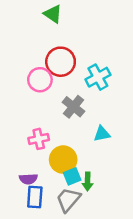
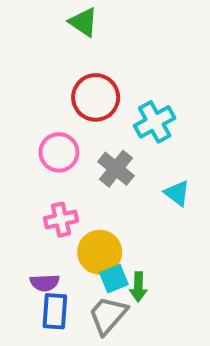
pink circle: (40, 80) -> (59, 152), moved
cyan triangle: (102, 134) -> (177, 193), moved, turned 48

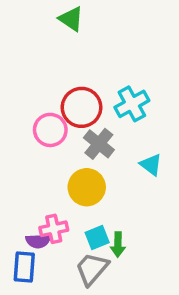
red circle: (96, 97) -> (82, 107), moved
pink cross: (61, 220) -> (54, 229), moved
yellow circle: (100, 252) -> (87, 187), moved
blue rectangle: (55, 311) -> (24, 267), moved

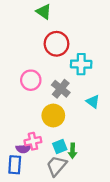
cyan cross: (132, 104) -> (81, 64), turned 30
red circle: (82, 107) -> (56, 44), moved

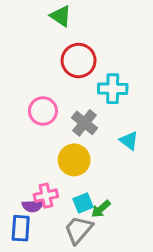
green arrow: (73, 151) -> (101, 209), turned 48

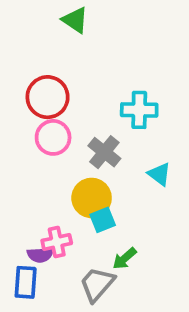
red circle: (79, 61) -> (48, 97), moved
cyan square: (83, 203) -> (103, 220), moved

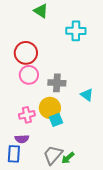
cyan cross: (139, 110) -> (76, 31), moved
gray cross: (104, 152) -> (57, 83), turned -36
pink cross: (57, 242) -> (27, 115), moved
green arrow: (125, 258) -> (68, 158), moved

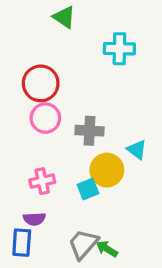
yellow circle: (50, 108) -> (107, 170), moved
green arrow: (68, 158) -> (107, 249), turned 72

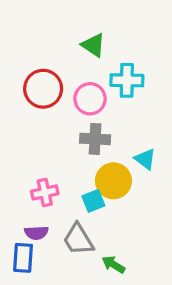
green triangle: (64, 17) -> (93, 45), moved
cyan cross: (119, 49) -> (127, 80), moved
pink circle: (45, 118) -> (90, 99), moved
gray trapezoid: (83, 244) -> (78, 239), moved, turned -72

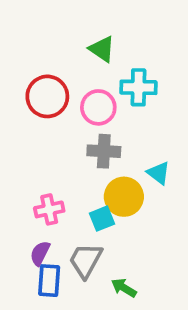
purple semicircle: (36, 233) -> (40, 253), turned 120
gray trapezoid: (78, 239) -> (86, 260), turned 60
blue rectangle: (23, 258) -> (49, 281), moved

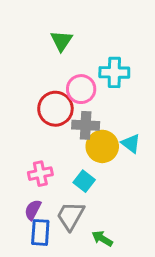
green triangle: (102, 49) -> (61, 41), moved, turned 30
red circle: (47, 96) -> (55, 109), moved
yellow circle: (124, 197) -> (102, 146), moved
cyan square: (102, 219) -> (84, 181), turned -30

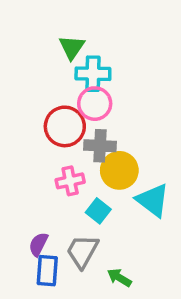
cyan cross: (114, 72) -> (93, 74), moved
cyan triangle: (131, 143) -> (153, 200), moved, size x1.5
pink cross: (40, 174) -> (70, 181), moved

